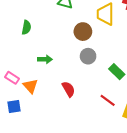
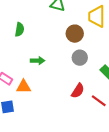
orange triangle: (30, 86) -> (24, 87), turned -49
red semicircle: (69, 89) -> (78, 91), moved, turned 63

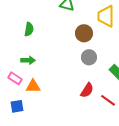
green arrow: (38, 61) -> (28, 60), moved

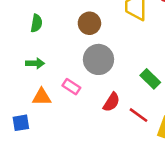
brown circle: (84, 33) -> (89, 23), moved
gray circle: (89, 57) -> (99, 59), moved, size x1.5
pink rectangle: (15, 78) -> (71, 87), moved

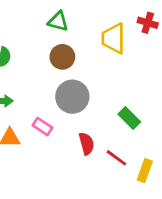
red semicircle: (111, 102) -> (87, 144), turned -48

